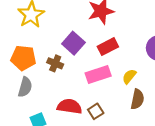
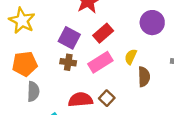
brown cross: (55, 63) -> (68, 62), moved

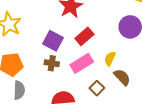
brown semicircle: (144, 77) -> (122, 77), turned -42
brown square: (107, 98) -> (97, 88), moved

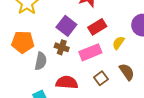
yellow semicircle: (110, 59) -> (118, 43), moved
gray semicircle: (19, 90) -> (41, 61), moved

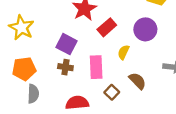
red rectangle: (97, 27) -> (107, 27), moved
pink rectangle: (90, 52) -> (96, 67), turned -60
gray semicircle: (41, 61) -> (33, 94), moved

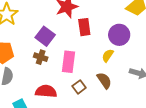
red rectangle: (107, 27) -> (84, 27), turned -66
yellow semicircle: (123, 52) -> (108, 56), moved

